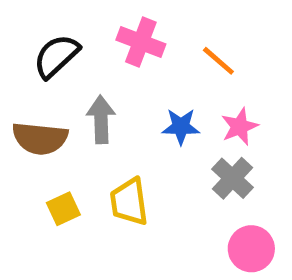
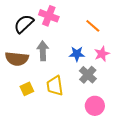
pink cross: (141, 42) -> (49, 16), moved
gray cross: (233, 178) -> (88, 75), moved
pink circle: (251, 249) -> (95, 106), moved

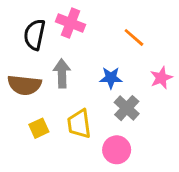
black semicircle: (24, 24) -> (35, 35), turned -35
pink star: (102, 54) -> (161, 78), moved
pink circle: (95, 106) -> (117, 150), moved

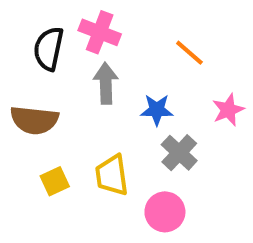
gray arrow: (62, 73) -> (106, 83), moved

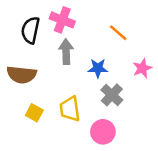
yellow square: (55, 181) -> (34, 113), turned -36

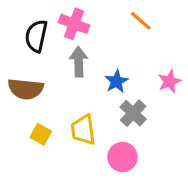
orange line: (118, 33) -> (141, 21), moved
blue star: (98, 68) -> (116, 81), turned -30

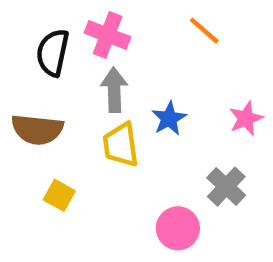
gray cross: (133, 113) -> (226, 187), moved
yellow trapezoid: (83, 130) -> (121, 145), moved

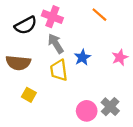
black semicircle: (53, 53) -> (26, 25), turned -130
gray arrow: (114, 90) -> (56, 43), turned -30
gray cross: (226, 187) -> (110, 107), moved

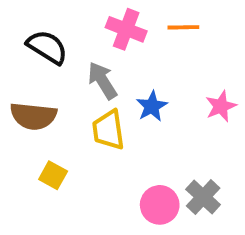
orange line: (99, 15) -> (183, 27), turned -42
pink cross: (52, 17) -> (126, 29), moved
black semicircle: (26, 25) -> (47, 47), turned -120

